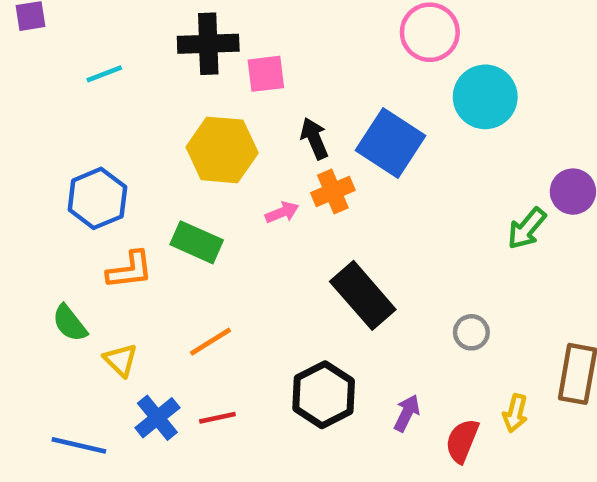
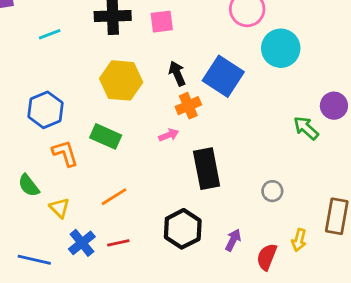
pink square: (266, 74) -> (162, 22), moved
pink arrow: (282, 212) -> (169, 135), moved
green arrow: (527, 228) -> (306, 128), turned 92
orange L-shape: (130, 270) -> (65, 153), turned -100
black rectangle: (363, 295) -> (207, 169), turned 30

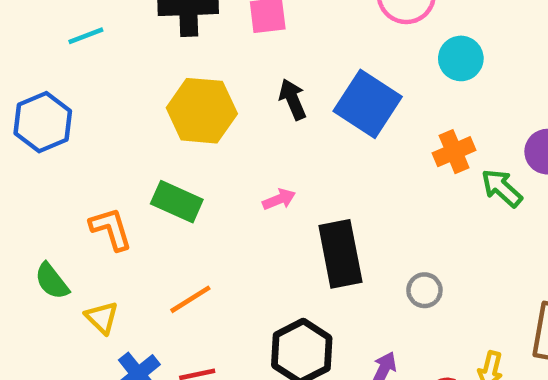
cyan circle: (281, 48) -> (461, 58), size x0.7
orange cross: (188, 106) -> (454, 152), moved
blue hexagon: (45, 110) -> (43, 122), moved
gray circle: (272, 191) -> (424, 290), moved

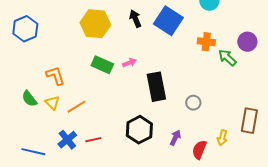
orange cross: (454, 152) -> (206, 42), turned 30
green rectangle: (177, 202) -> (102, 65), moved
orange line: (190, 299) -> (76, 107), moved
yellow triangle: (102, 318) -> (52, 103), moved

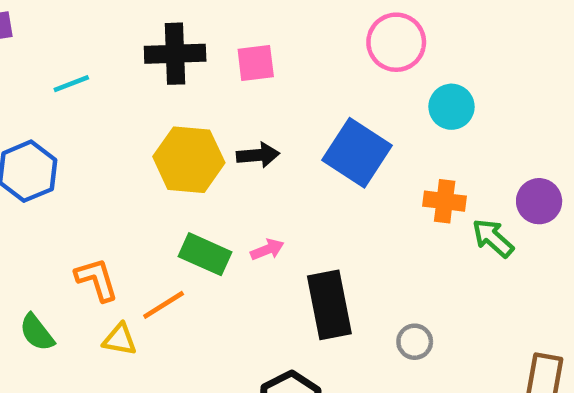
black arrow: (135, 19) -> (258, 155), moved, turned 108
yellow triangle: (52, 103) -> (120, 339), moved, turned -35
orange line: (76, 107) -> (164, 305), moved

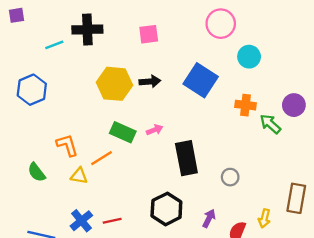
black cross: (175, 54) -> (87, 30), moved

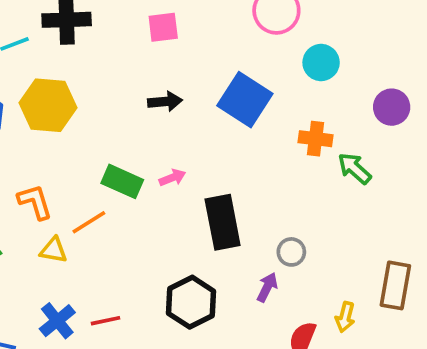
yellow hexagon: (114, 84) -> (48, 105), moved
purple circle: (294, 105) -> (392, 107), moved
purple arrow: (209, 218) -> (267, 287), moved

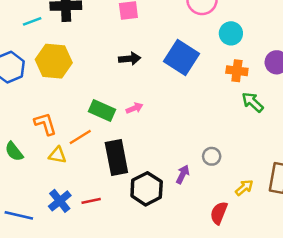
orange cross: (315, 139) -> (237, 71), moved
black rectangle: (223, 222) -> (116, 158), moved
purple arrow: (267, 287) -> (183, 174), moved
yellow arrow: (345, 317) -> (244, 188), moved, turned -144

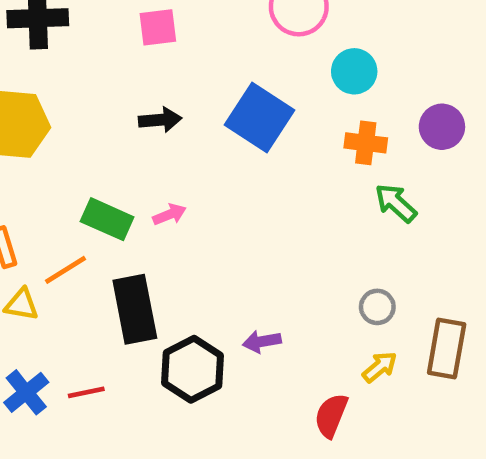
gray circle: (212, 156) -> (377, 307), moved
purple arrow: (183, 174) -> (262, 342), turned -126

